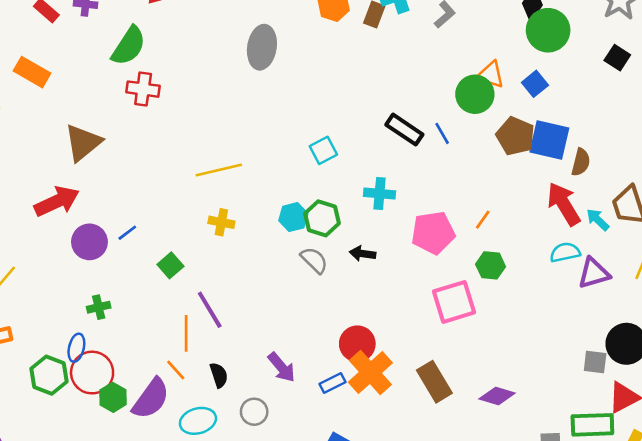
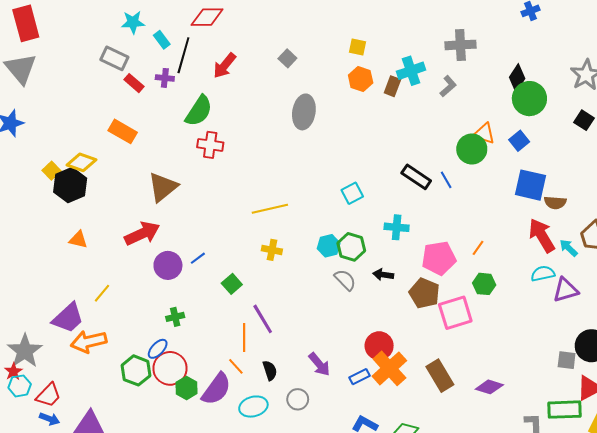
brown pentagon: (515, 136) -> (424, 293), moved
brown semicircle: (581, 162) -> (555, 203), turned 80
blue ellipse: (76, 348) -> (158, 349), turned 30

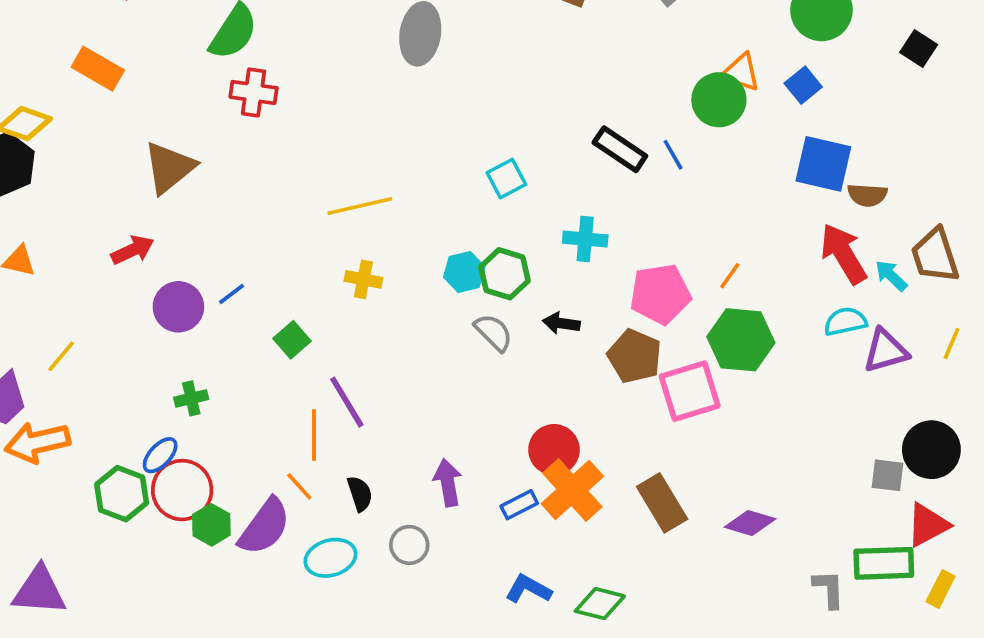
red arrow: (142, 233) -> (133, 250), size x0.7
green hexagon: (484, 284) -> (741, 340), size x1.6
purple arrow: (319, 364) -> (448, 483), turned -150

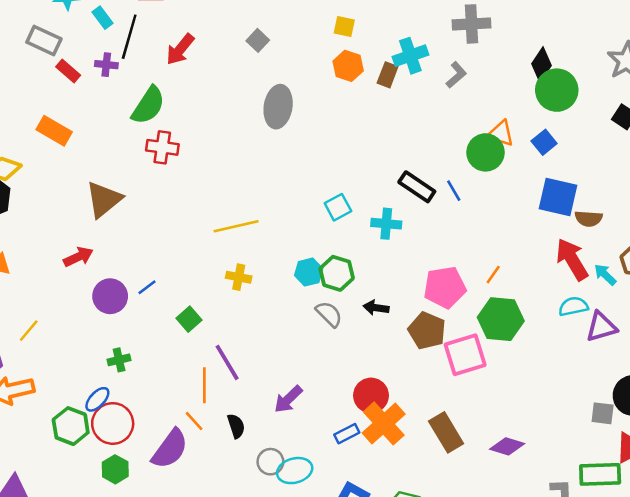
cyan cross: (585, 239) -> (386, 224), moved
purple arrow: (448, 483) -> (288, 399), moved, turned -124
green hexagon: (211, 525) -> (115, 469), moved
cyan ellipse: (330, 558) -> (295, 471), moved

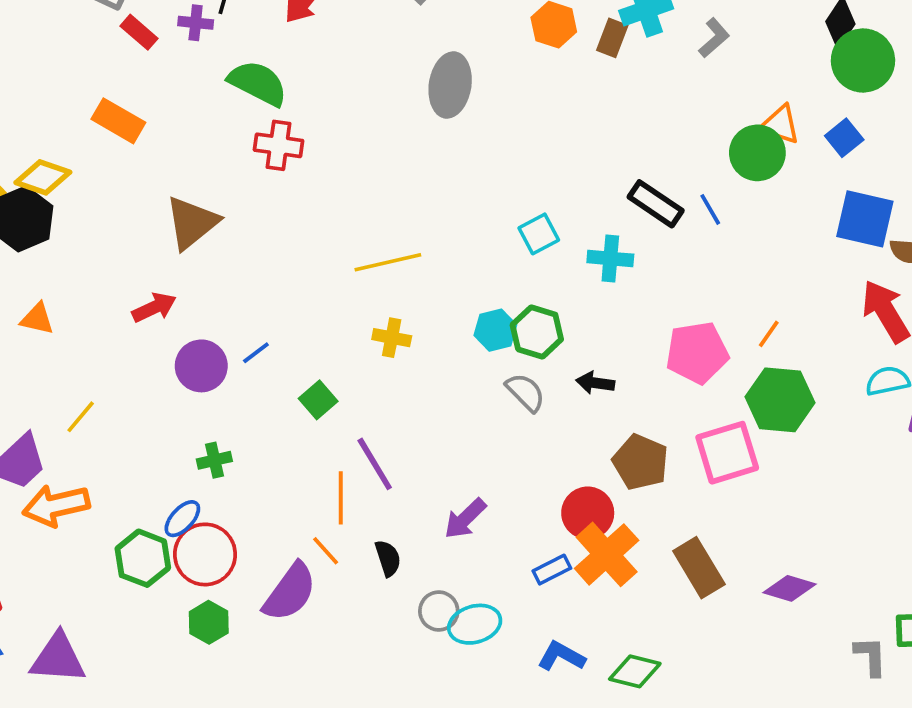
green semicircle: (148, 105) -> (258, 83), turned -96
brown pentagon: (427, 331) -> (641, 462), moved

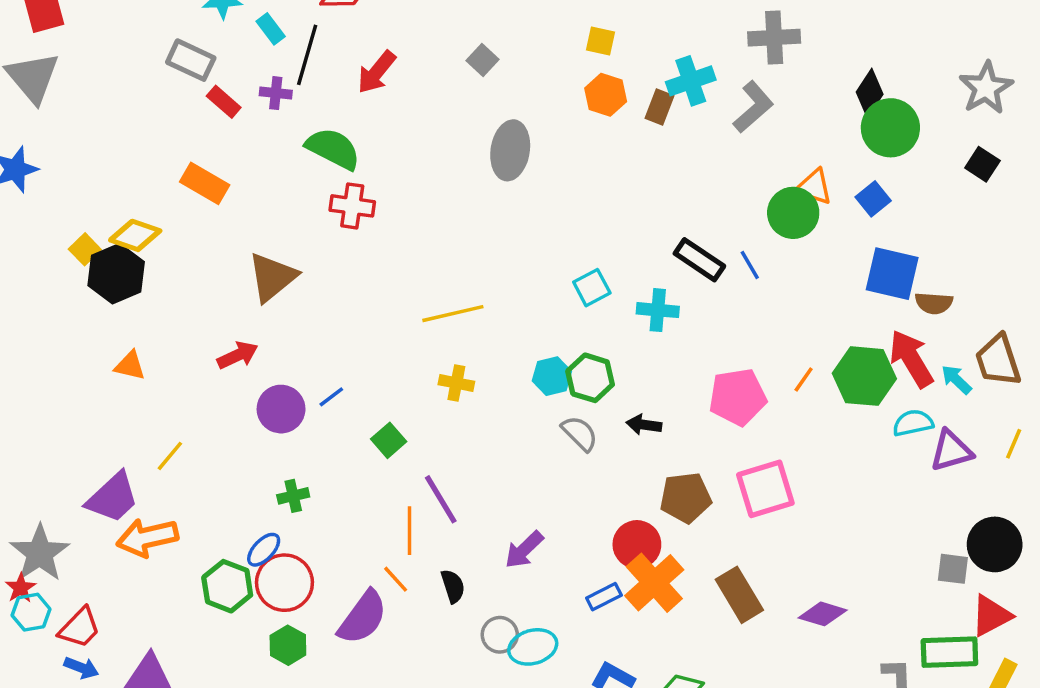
gray L-shape: (714, 38) -> (753, 107), size x1.4
green hexagon: (780, 400) -> (864, 376), moved
brown pentagon: (641, 462) -> (686, 498), turned -30

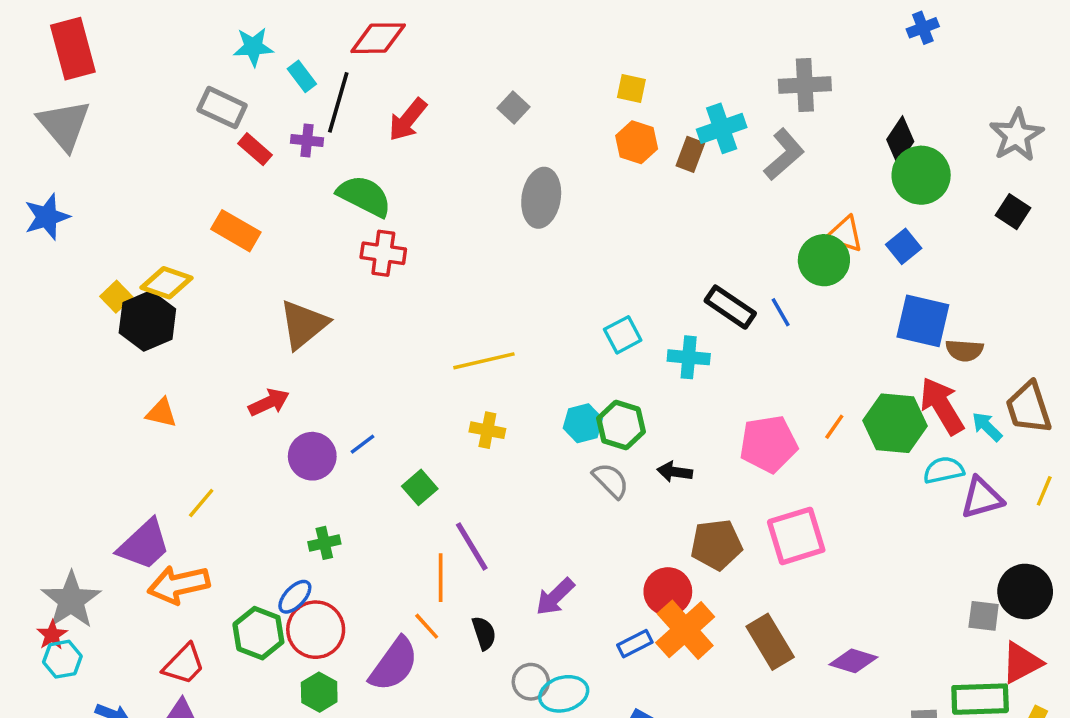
red trapezoid: (80, 628) -> (184, 664), moved

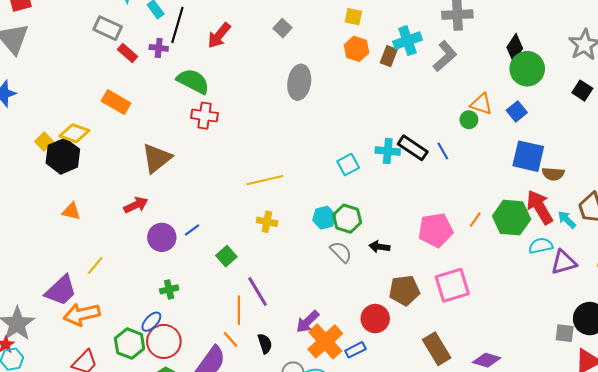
green circle: (824, 260) -> (469, 120), size x0.6
cyan cross: (689, 357) -> (388, 151), moved
orange cross: (685, 630) -> (325, 341), moved

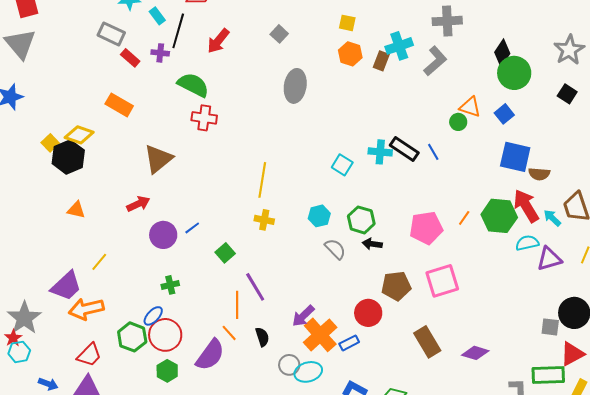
cyan square: (348, 164) -> (342, 165), turned -30
yellow line: (265, 180) -> (262, 180), turned -68
green hexagon: (347, 219) -> (361, 220), moved

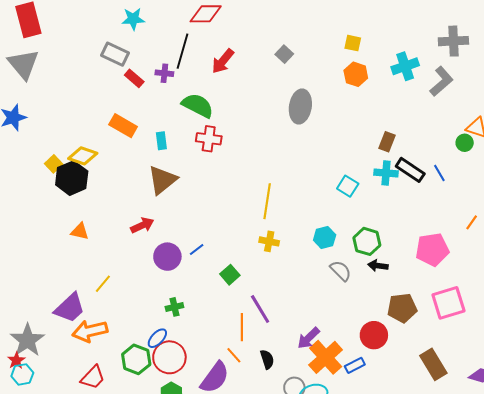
cyan rectangle: (157, 16) -> (161, 141), moved, turned 30
brown rectangle: (381, 61) -> (387, 142), moved
orange line: (464, 218) -> (472, 222), moved

